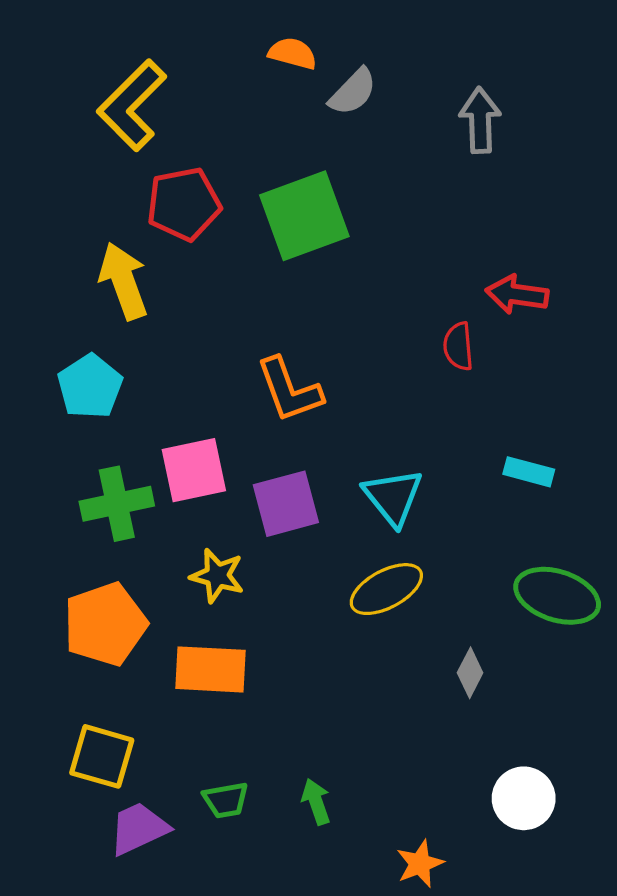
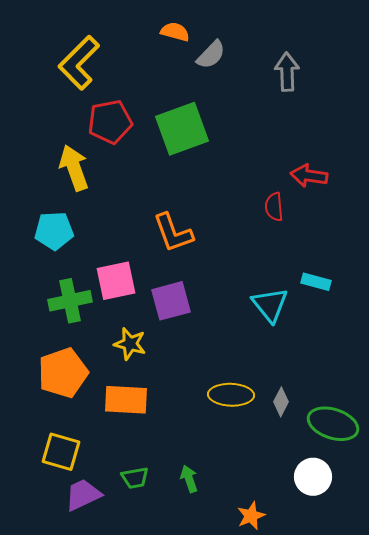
cyan pentagon: (90, 386) -> (54, 231), turned 30
cyan triangle: (393, 497) -> (270, 305), moved
yellow ellipse: (386, 589) -> (231, 395), moved, turned 30
green ellipse: (557, 596) -> (333, 424), moved

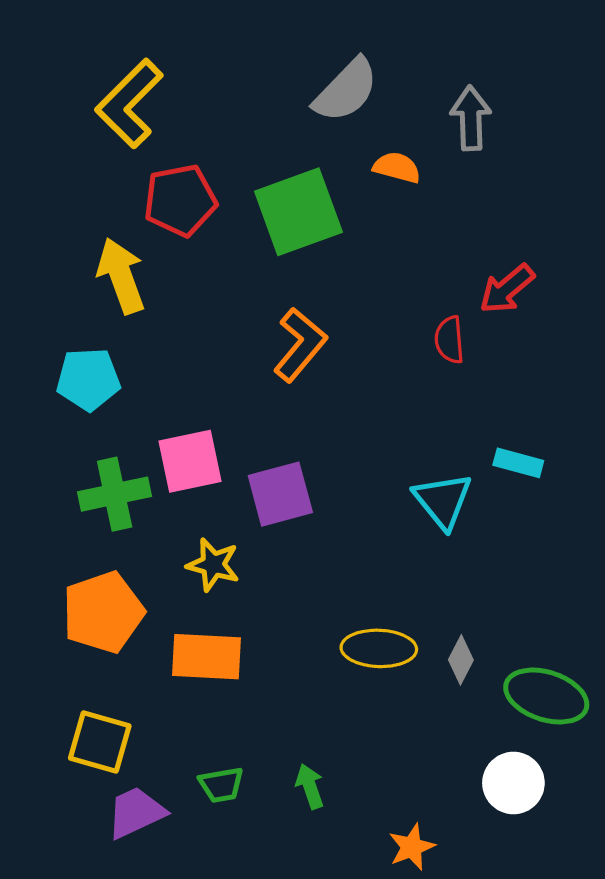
orange semicircle: (175, 32) -> (397, 167), moved
gray semicircle: (211, 55) -> (346, 90), size x1.4
red arrow: (309, 176) -> (507, 289), turned -48
orange L-shape: (173, 233) -> (300, 345), moved, turned -120

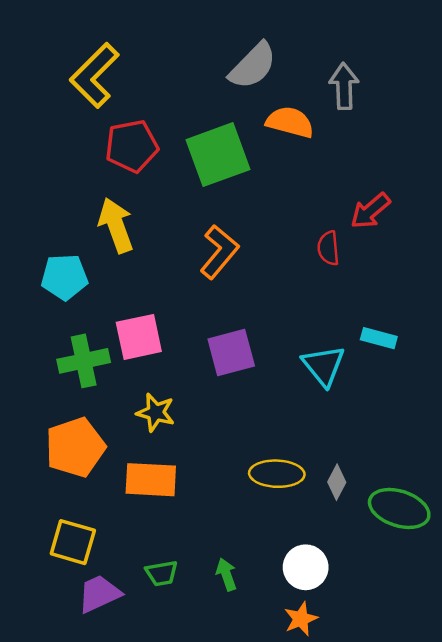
orange semicircle: (397, 167) -> (290, 122), size x1.4
yellow arrow: (121, 276) -> (116, 225), moved
purple square: (280, 494) -> (231, 353), moved
white circle: (513, 783) -> (306, 567), moved

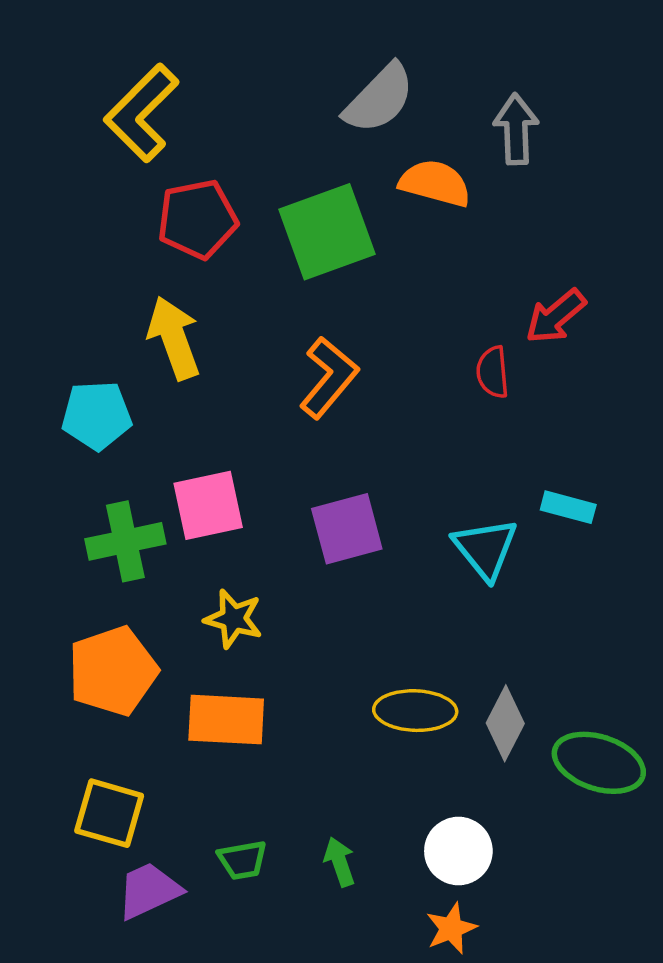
gray diamond: (337, 482) -> (505, 723), size x1.4

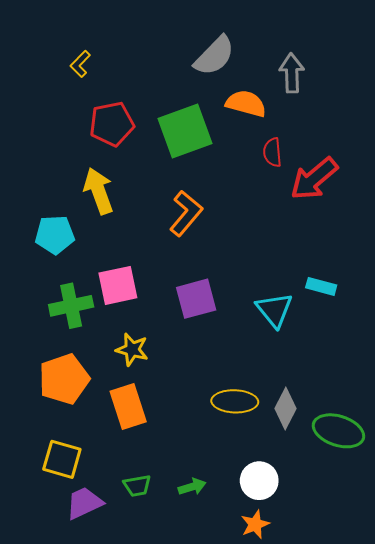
yellow L-shape: (142, 113) -> (80, 64), size x0.5
red arrow: (556, 316) -> (314, 179), size x1.4
red semicircle: (493, 372) -> (272, 152), moved
orange rectangle: (226, 720) -> (128, 406), turned 69
green arrow: (340, 862) -> (192, 487), turned 92

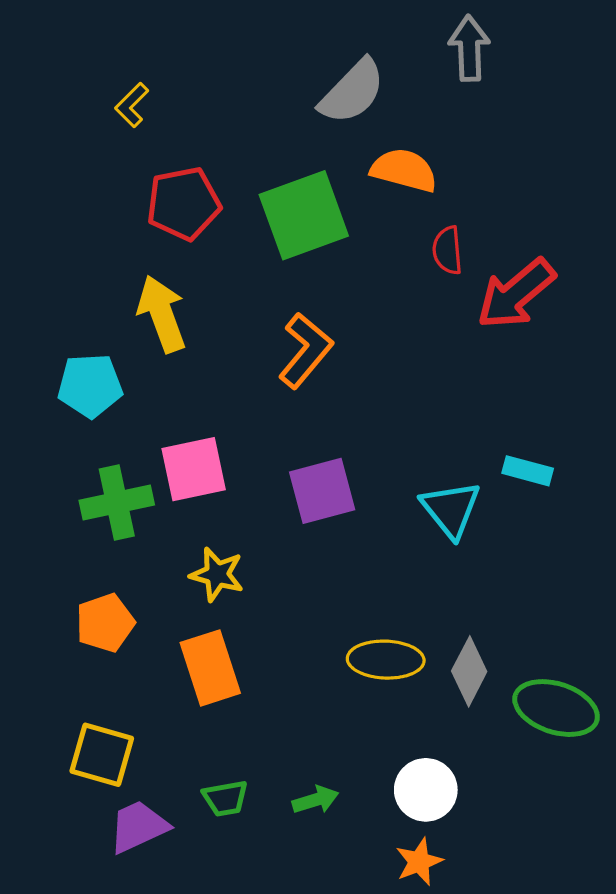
gray arrow: (292, 73) -> (469, 48), moved
orange pentagon: (64, 379) -> (105, 623), size x0.7

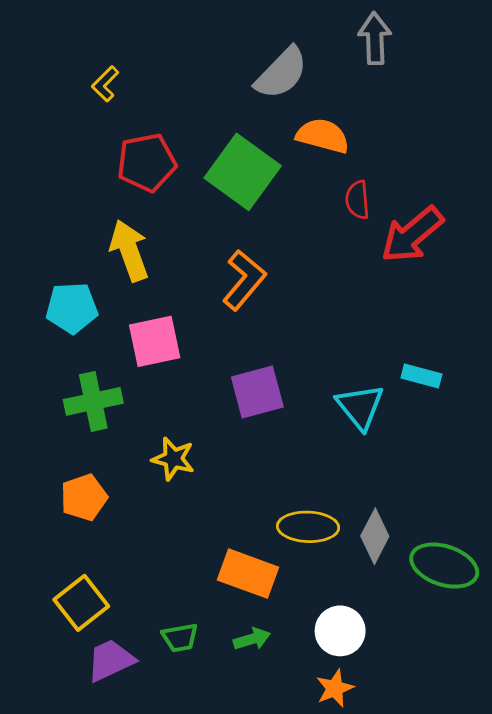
green square: (304, 215) -> (243, 172), turned -34
pink square: (194, 469) -> (155, 341), moved
orange rectangle: (210, 668) -> (248, 574), moved, turned -52
yellow square: (102, 755) -> (81, 603), turned 36

